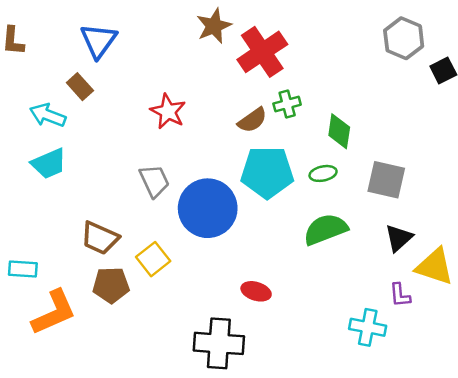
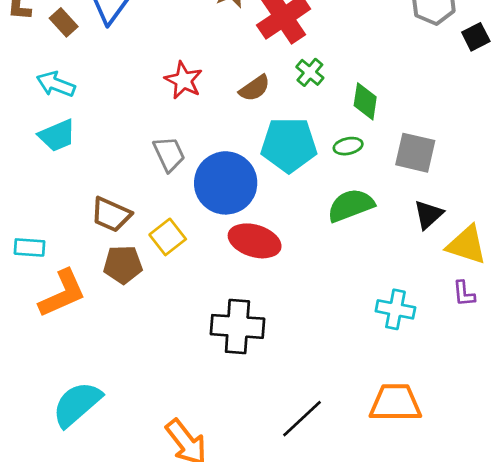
brown rectangle: (80, 87) -> (64, 22), moved
green cross: (287, 104) -> (310, 72), turned -35
brown semicircle: (252, 120) -> (255, 88), moved
red ellipse: (256, 291) -> (255, 241), moved, size x1.6
purple L-shape: (400, 295) -> (464, 294), moved

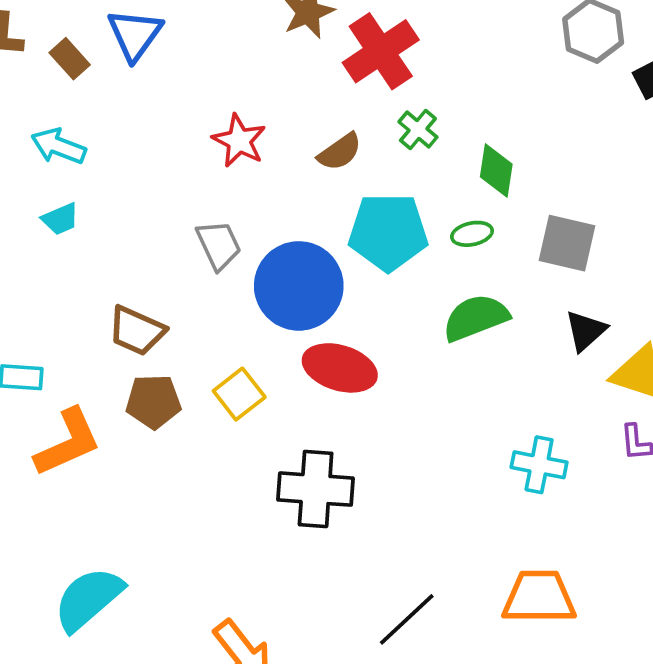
cyan trapezoid: (57, 136) -> (60, 219), size x0.7
yellow square: (168, 237) -> (239, 394), moved

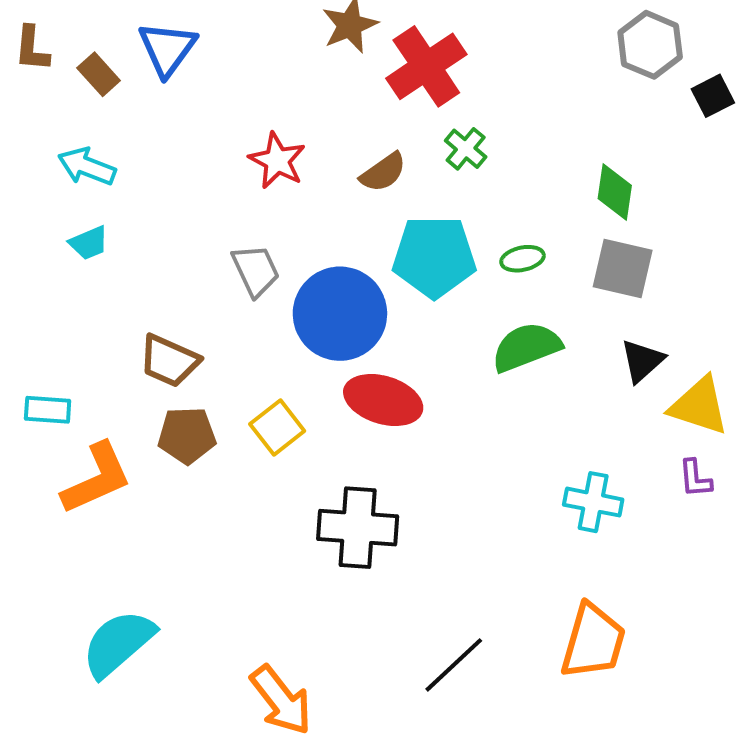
green diamond: (496, 170) -> (615, 192), moved
orange trapezoid: (539, 597) -> (593, 641), turned 106

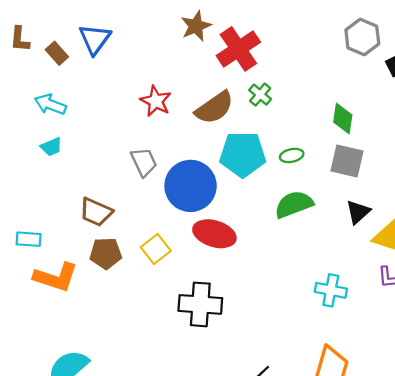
brown semicircle: (383, 172) -> (214, 108), size x1.5
orange L-shape: (97, 479) -> (56, 277), turned 42

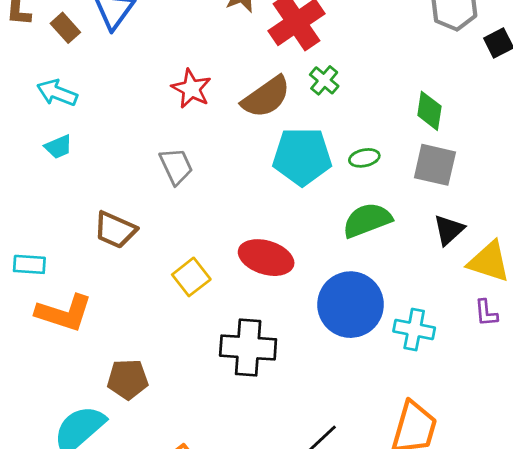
blue circle: (191, 186) -> (350, 305), moved
brown pentagon: (106, 253) -> (128, 379), moved

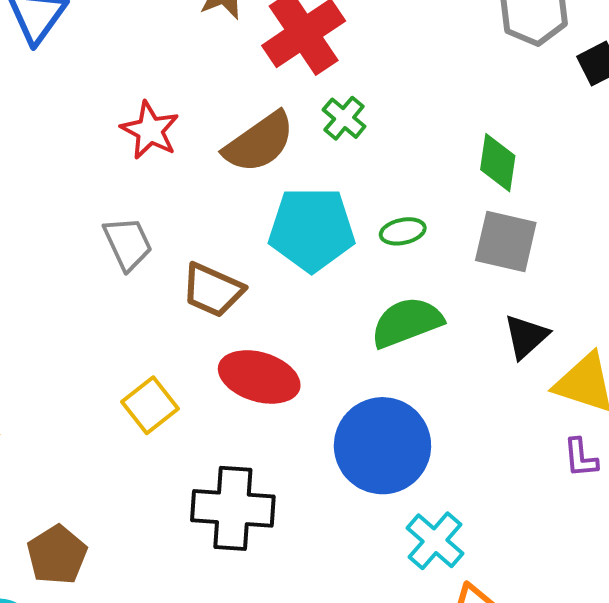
brown trapezoid: (115, 230) -> (213, 290), moved
cyan cross: (414, 330) -> (435, 541), moved, turned 30
brown pentagon: (128, 379) -> (57, 555), turned -30

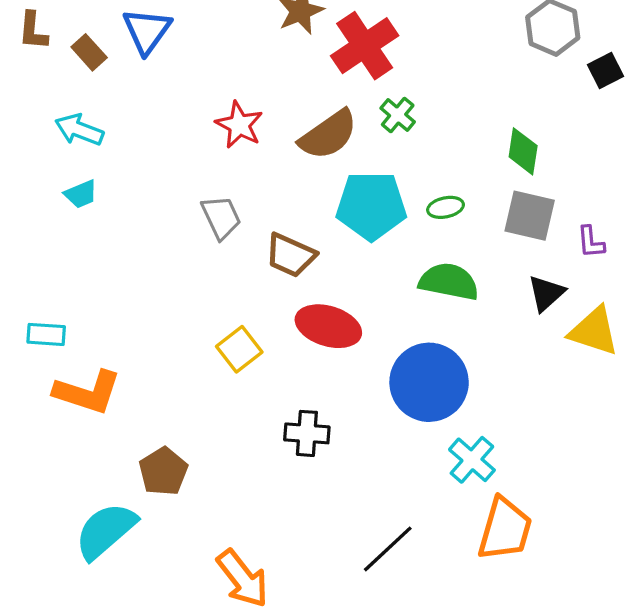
green semicircle: (407, 322) -> (449, 282), turned 32
purple L-shape: (581, 458) -> (591, 242), moved
black cross: (233, 508) -> (307, 433), size x0.7

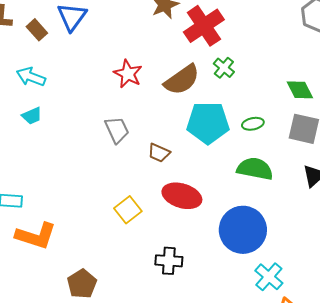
green diamond: (523, 151) -> (300, 90), turned -36
brown trapezoid: (290, 255) -> (159, 153), size x0.7

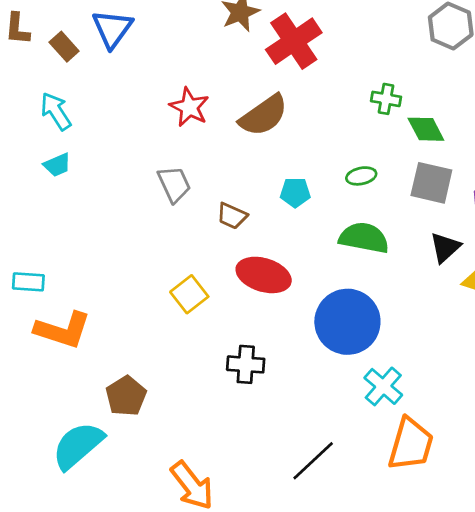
green cross: (224, 68) -> (386, 99), moved, turned -30
cyan arrow: (31, 77) -> (56, 111), turned 36
cyan pentagon: (208, 123) -> (295, 192), moved, size x0.5

